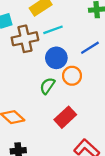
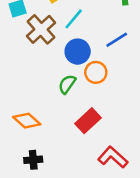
cyan line: (53, 30) -> (74, 19), turned -30
brown cross: (25, 39) -> (41, 29), turned -30

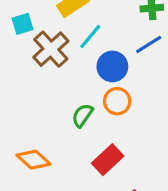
blue line: (117, 40) -> (149, 44), moved
blue circle: (78, 52) -> (112, 66), moved

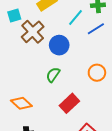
cyan line: (90, 37) -> (75, 18), moved
blue circle: (112, 66) -> (59, 45), moved
orange circle: (117, 101) -> (97, 73), moved

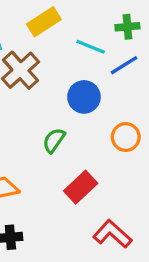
cyan line: (75, 18) -> (91, 47), turned 72
blue circle: (59, 45) -> (84, 97), moved

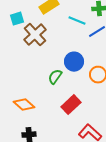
blue circle: (84, 97) -> (74, 62), moved

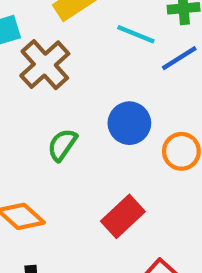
green semicircle: (55, 77) -> (62, 145), moved

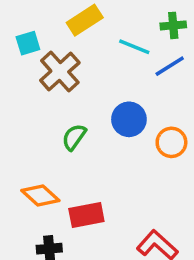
red rectangle: (123, 216) -> (86, 215), moved, turned 32

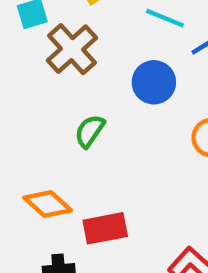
blue circle: (129, 119) -> (154, 82), moved

